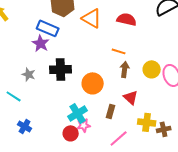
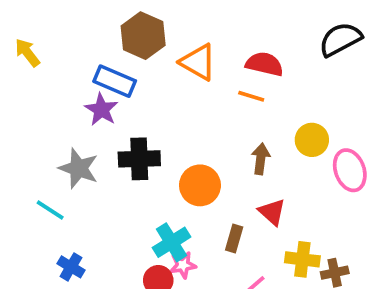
orange line: (119, 51) -> (251, 96), moved
yellow circle: (152, 69) -> (312, 140), moved
gray star: (29, 74) -> (79, 168), size x1.5

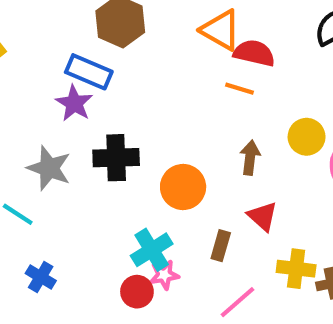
orange triangle: (198, 62) -> (221, 30), moved

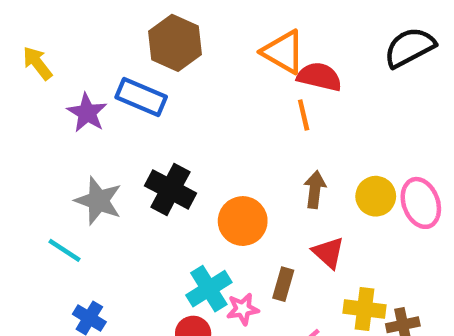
orange line: (240, 89) -> (304, 115), turned 60
purple star: (74, 103) -> (87, 113), moved
yellow circle: (307, 137) -> (376, 196), moved
black cross: (116, 158) -> (171, 189), turned 30
pink star: (164, 275) -> (243, 309), moved

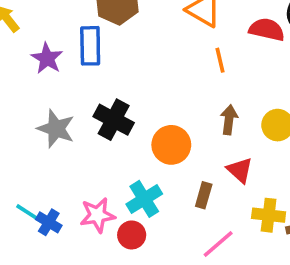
red semicircle: (319, 77) -> (267, 30), moved
blue rectangle: (141, 97) -> (90, 46), turned 66
cyan line: (65, 250) -> (29, 213), moved
pink star: (243, 309) -> (97, 215), moved, size x1.4

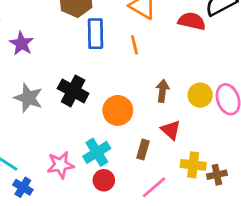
blue rectangle: (90, 46) -> (95, 34), moved
orange line: (220, 60) -> (135, 45), moved
blue cross: (49, 222) -> (23, 187), moved
red circle: (132, 235) -> (104, 180), moved

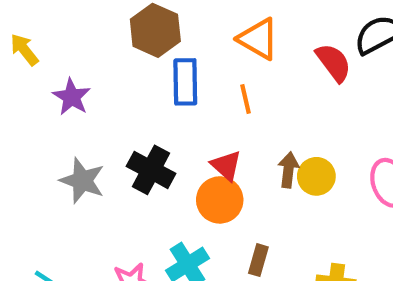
red semicircle: (192, 21) -> (334, 63), turned 40
yellow circle: (200, 95) -> (316, 176), moved
red triangle: (171, 130) -> (226, 166), moved

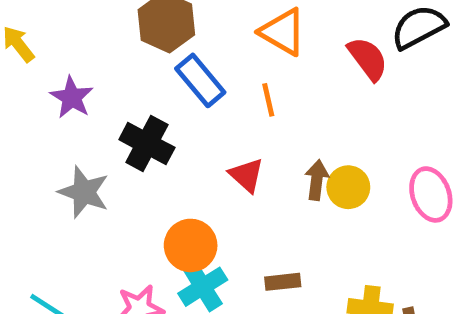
blue rectangle: (185, 82) -> (200, 80), turned -39
black cross: (151, 170) -> (147, 144), moved
orange circle: (220, 200) -> (191, 245), moved
brown rectangle: (258, 260) -> (283, 282), turned 68

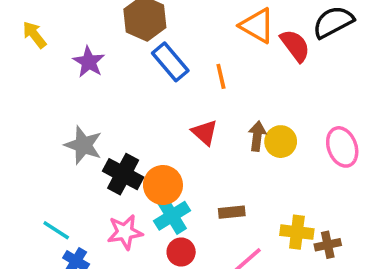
orange triangle: (283, 32) -> (257, 26), moved
purple star: (72, 97) -> (89, 62), moved
black cross: (147, 144) -> (123, 174), moved

